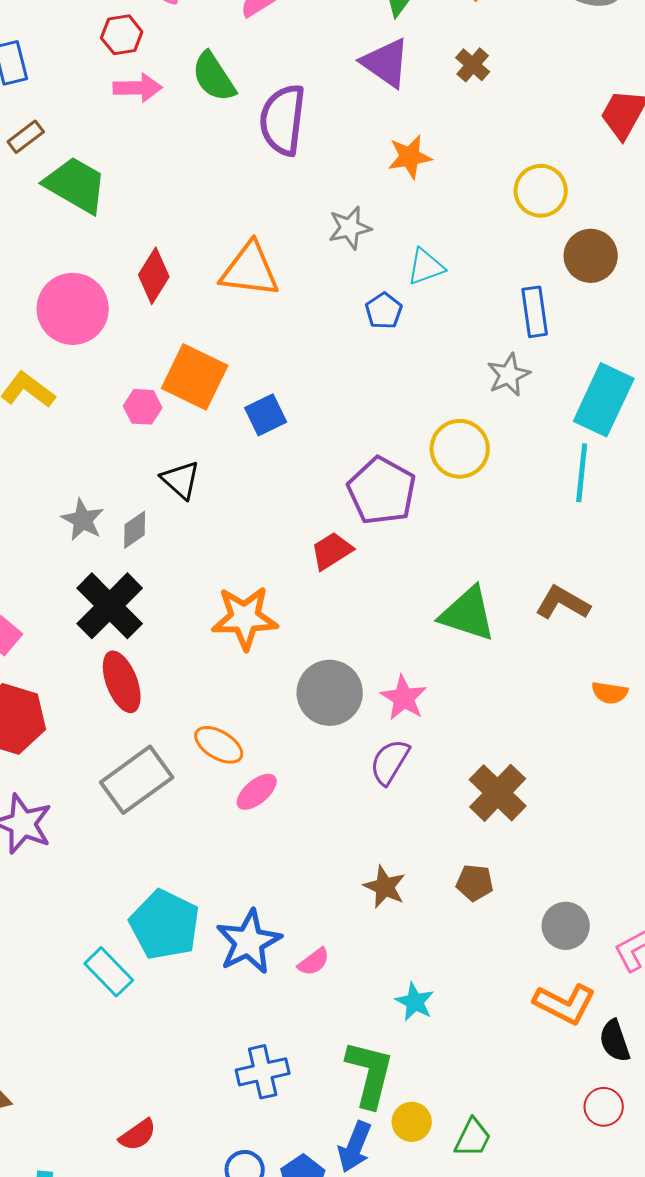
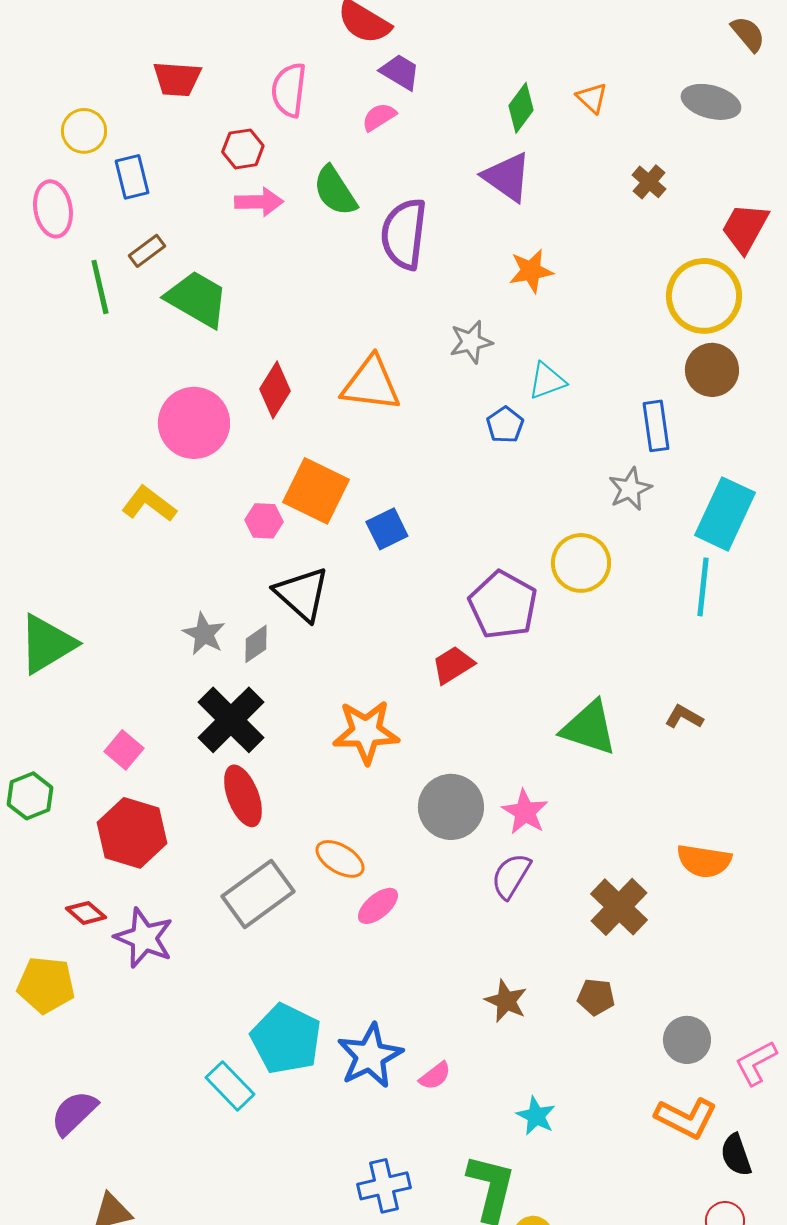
brown cross: (473, 65) -> (649, 182), moved
yellow circle: (541, 191) -> (704, 296), moved, size x1.4
black triangle: (181, 480) -> (302, 594), size x1.4
brown L-shape: (563, 603) -> (684, 717), size x0.7
orange semicircle: (610, 693) -> (704, 861), moved, size x1.5

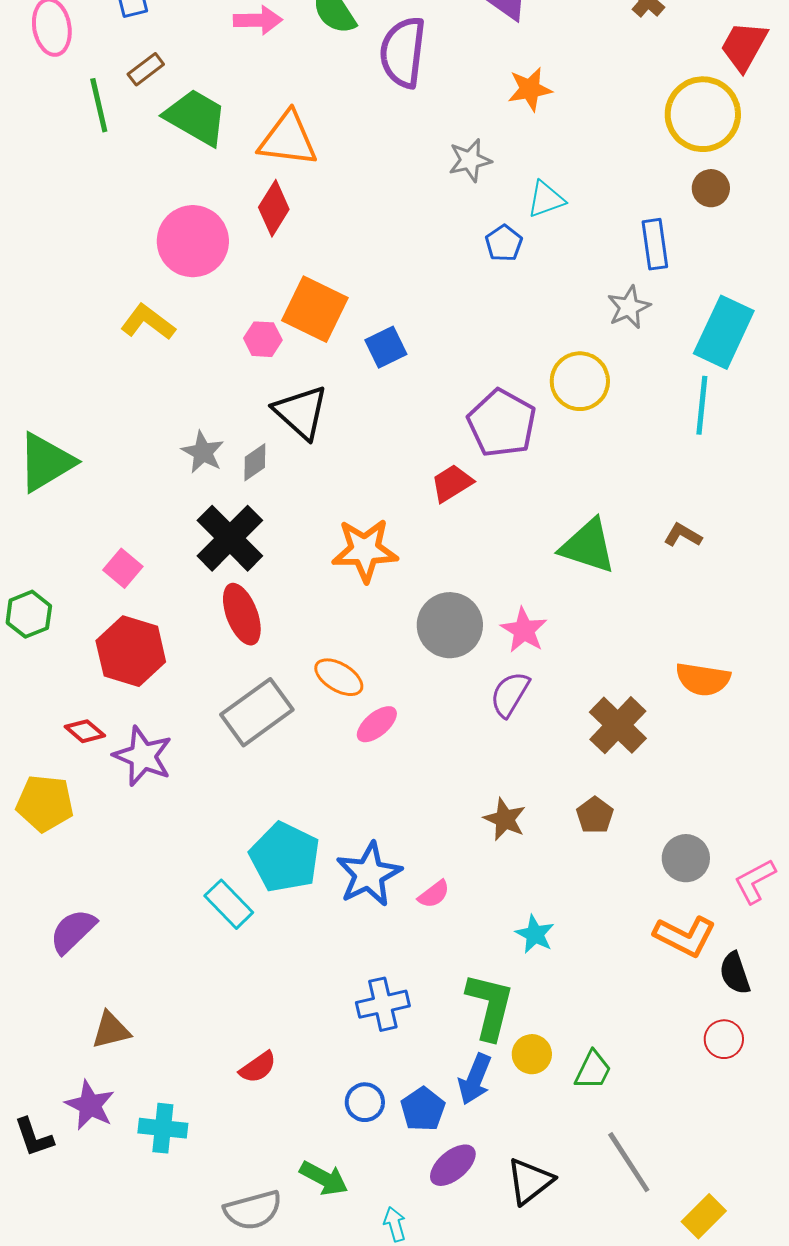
brown circle: (712, 370) -> (711, 188), size x0.7
orange triangle: (371, 384) -> (288, 139), moved
brown pentagon: (596, 997) -> (595, 815), turned 30

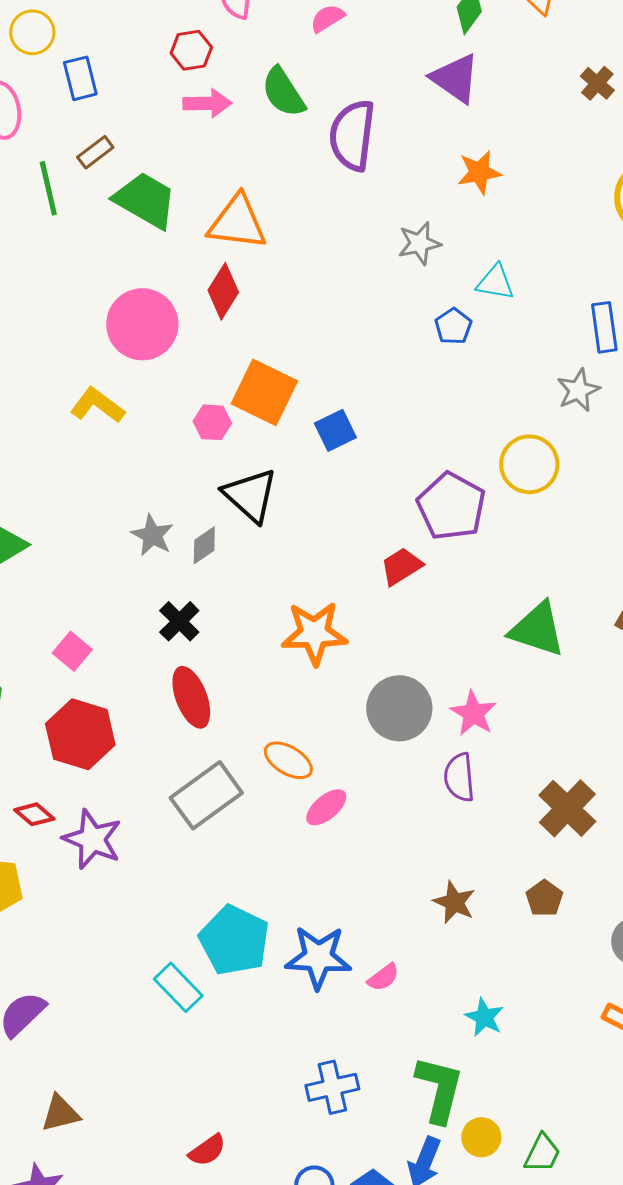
cyan triangle: (546, 199) -> (495, 282), turned 30
black cross: (230, 538) -> (179, 621), size x0.6
purple semicircle: (510, 694) -> (459, 777), turned -36
blue star: (369, 874) -> (318, 957), turned 30

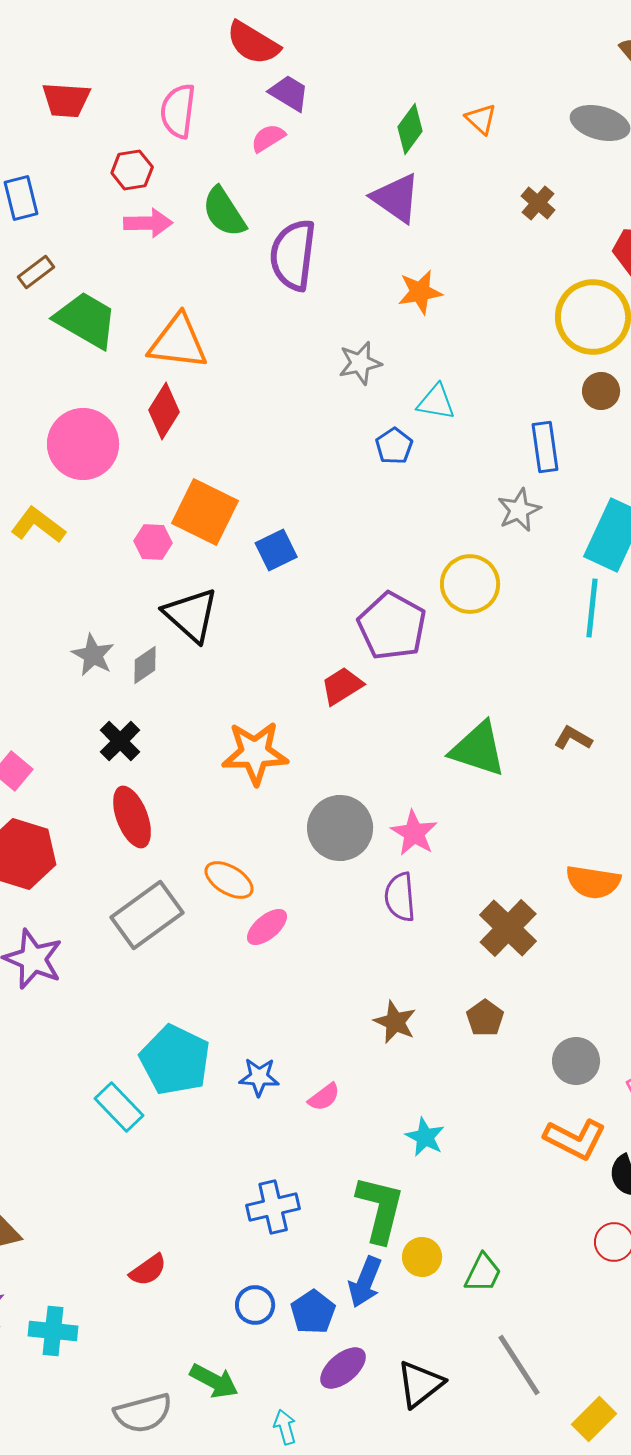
blue star: (318, 957) -> (259, 1077), size x0.6

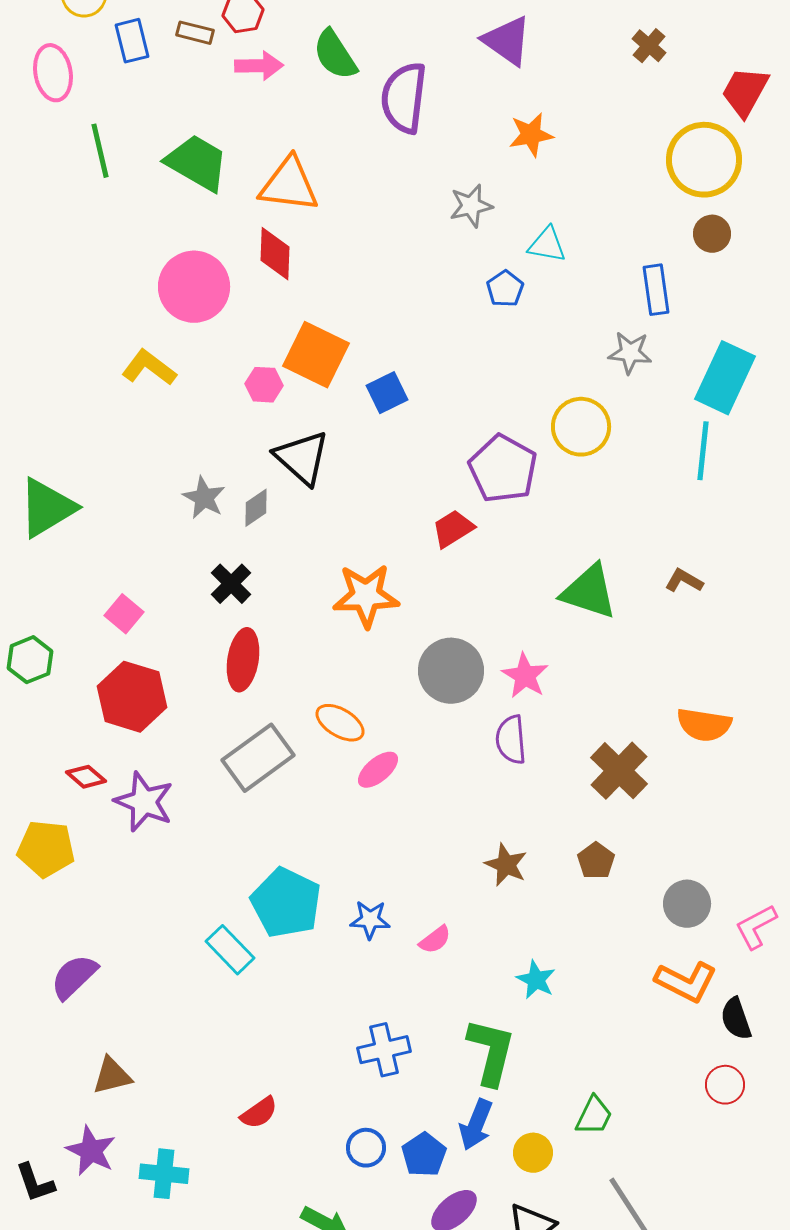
brown rectangle: (36, 272) -> (195, 33), moved, turned 51
red diamond: (164, 411) -> (275, 254), turned -30
gray star: (519, 510) -> (630, 353), turned 30
red ellipse: (132, 817) -> (243, 660), turned 30
yellow circle: (422, 1257) -> (533, 1153), moved

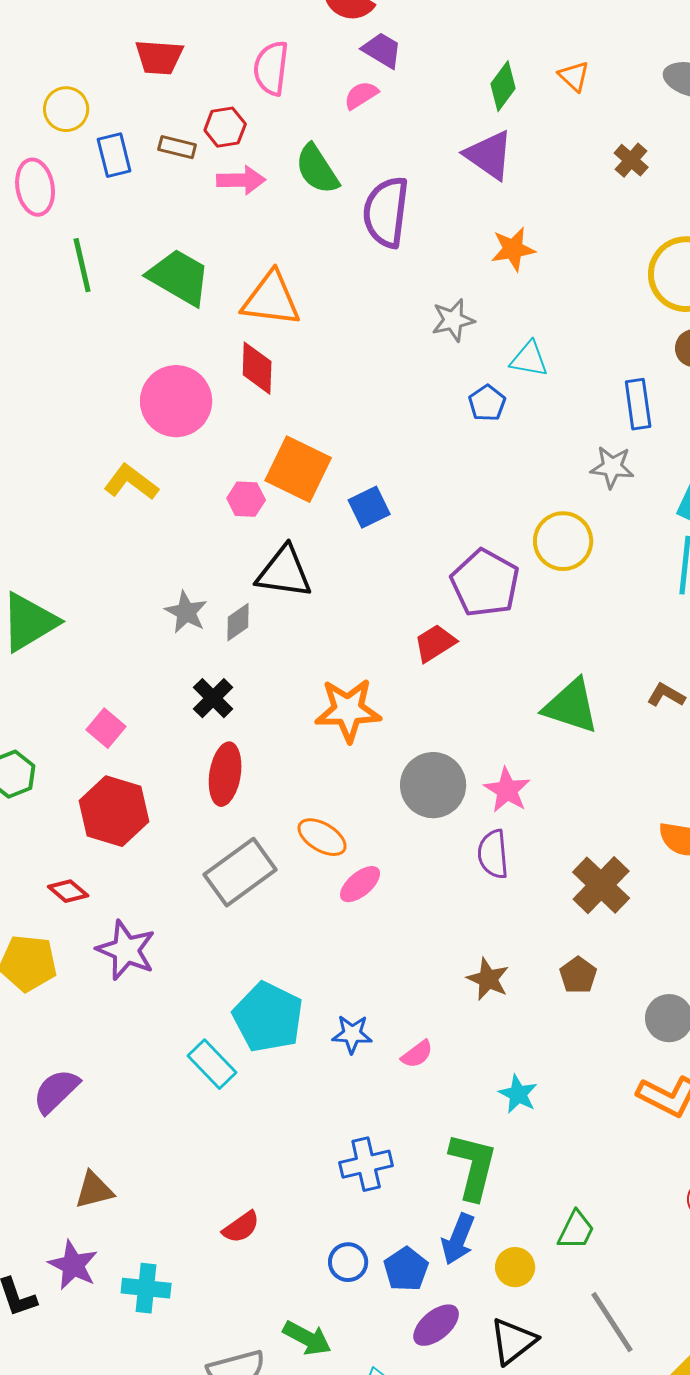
black triangle: (302, 458) -> (284, 572), turned -34
purple star: (144, 802) -> (126, 950), moved

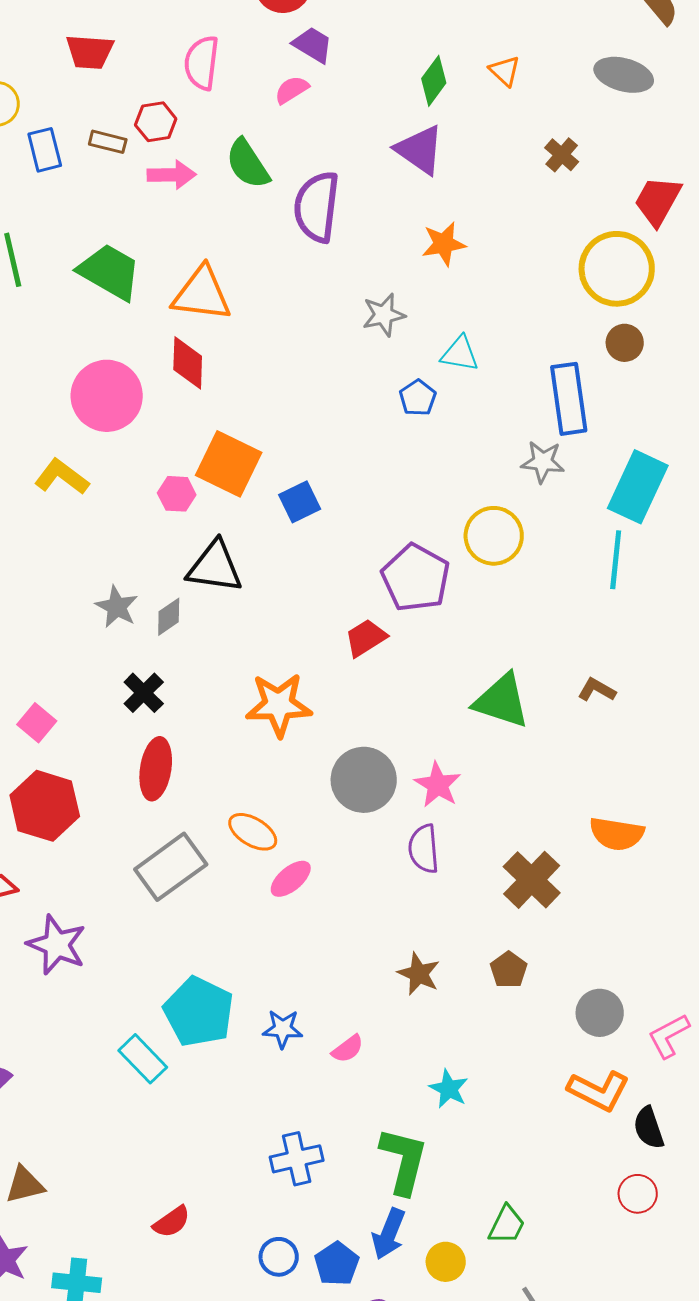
blue rectangle: (638, 404) -> (569, 399), size x1.4

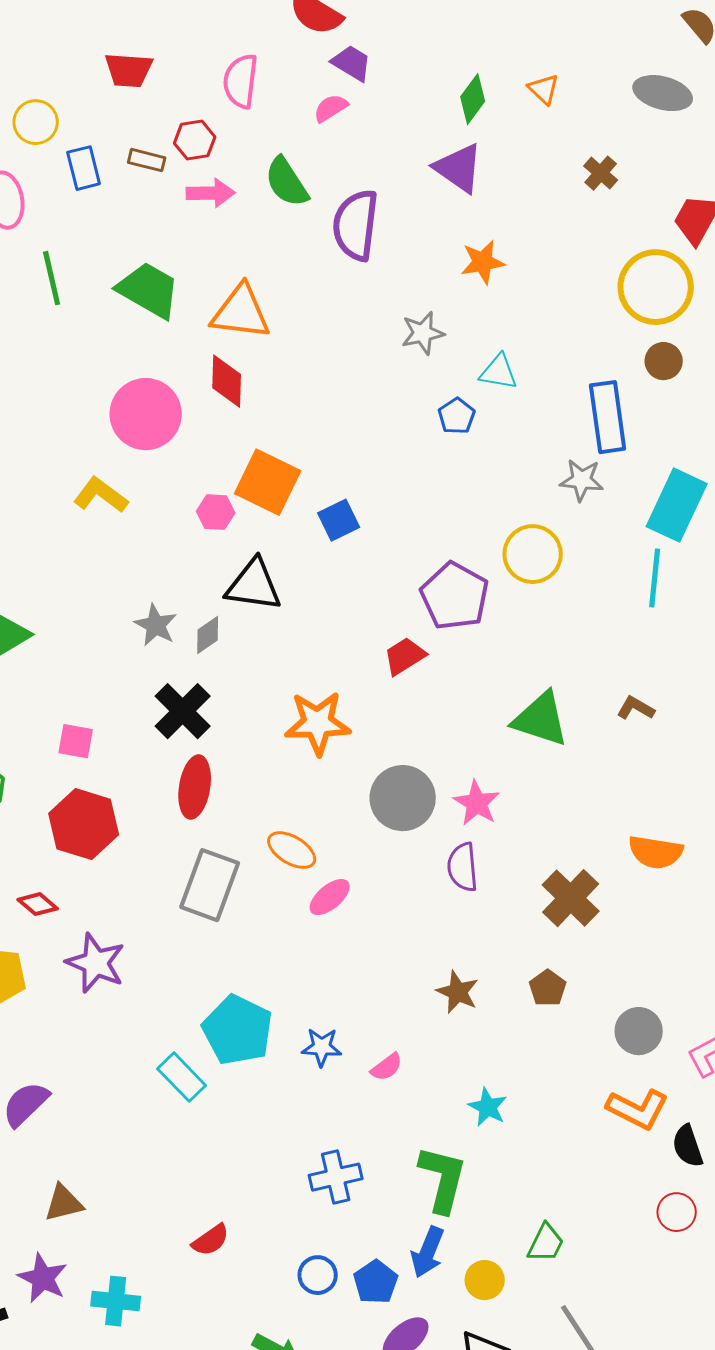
black cross: (144, 693) -> (183, 711), size x1.4
pink square: (37, 723) -> (76, 741), turned -30
gray rectangle: (171, 867) -> (210, 885), turned -34

